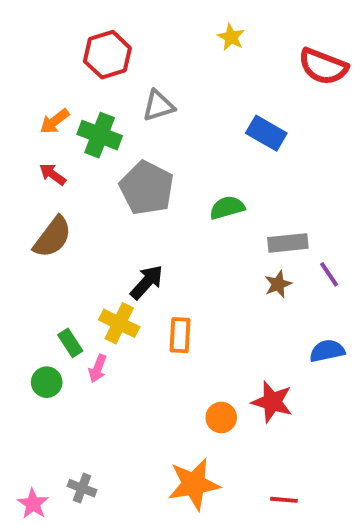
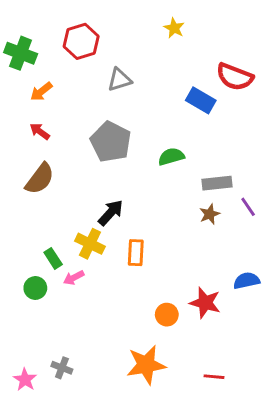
red semicircle: (323, 66) -> (235, 77), moved
green cross: (100, 135) -> (21, 53), moved
blue semicircle: (327, 351) -> (247, 281), moved
pink arrow: (98, 368) -> (74, 278), turned 42

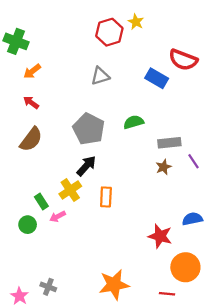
red hexagon: (81, 41) -> (109, 32), moved
gray triangle: (120, 80) -> (100, 76), moved
gray pentagon: (111, 142) -> (89, 129), moved
yellow cross: (90, 244) -> (70, 190), turned 30
orange circle: (167, 315) -> (185, 267), moved, size x1.6

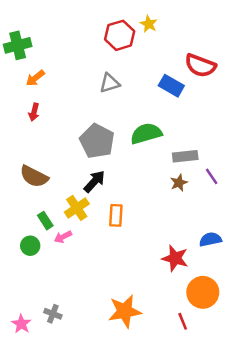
green cross: (16, 41) -> (18, 45), turned -35
red arrow: (31, 102) -> (34, 112), turned -112
green semicircle: (134, 122) -> (146, 134), size x1.4
brown semicircle: (31, 139) -> (34, 176), moved, turned 80
red line: (167, 294) -> (183, 321), turned 63

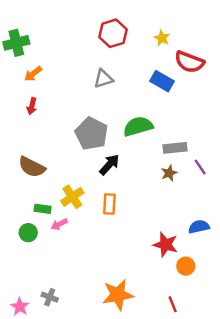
yellow star: (149, 24) -> (162, 38), moved
black arrow: (94, 181) -> (109, 165), moved
green rectangle: (45, 221) -> (43, 209), turned -49
orange circle: (203, 292) -> (186, 266), moved, size x0.6

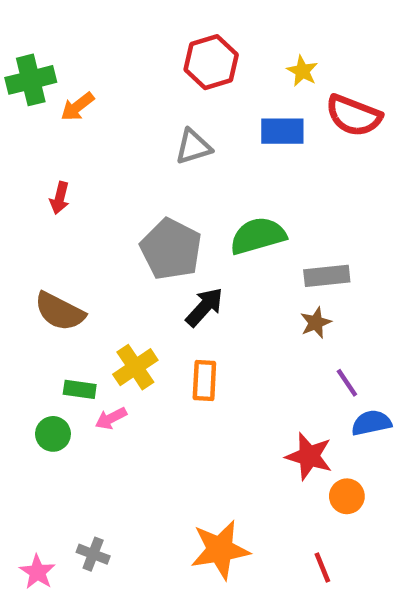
orange arrow: (33, 74) -> (77, 107), moved
blue rectangle: (162, 81) -> (282, 131), moved, turned -30
purple line: (200, 167) -> (347, 383), moved

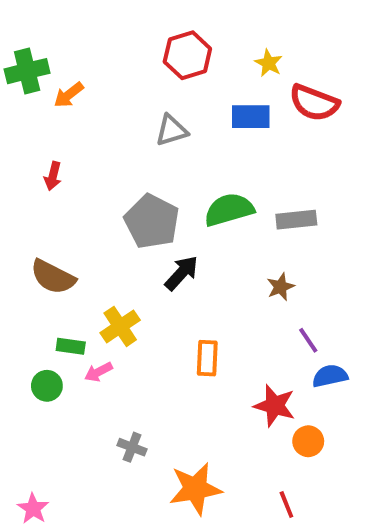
gray rectangle: (327, 276) -> (296, 220), moved
orange rectangle: (204, 381) -> (207, 358), moved
gray cross: (93, 554) -> (132, 447), moved

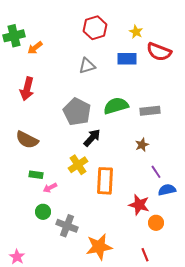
red arrow: (53, 176) -> (27, 89), size x1.6
yellow cross: (120, 326) -> (78, 165), moved
orange rectangle: (207, 358) -> (105, 181), size x1.5
green circle: (47, 386) -> (43, 212), moved
gray cross: (132, 447) -> (67, 226), size x1.5

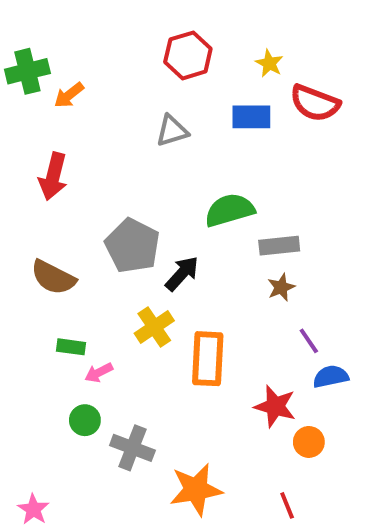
gray rectangle: (150, 111) -> (279, 246), moved
gray pentagon: (77, 112) -> (132, 246), moved

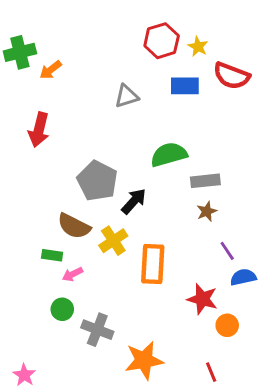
red hexagon: (188, 55) -> (162, 41), moved
brown semicircle: (53, 277) -> (74, 226), moved

